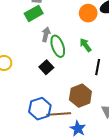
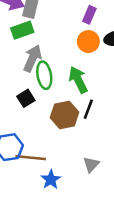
gray arrow: (46, 34) -> (32, 58), size x1.5
green arrow: (85, 45) -> (78, 80), size x1.5
brown hexagon: (80, 96) -> (65, 115), moved

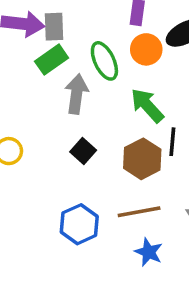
green ellipse: (44, 75) -> (104, 61), moved
brown line: (31, 158) -> (139, 212), moved

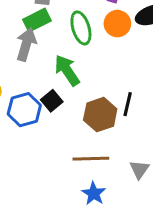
gray arrow: (77, 94) -> (26, 44), moved
green arrow: (147, 105) -> (67, 70), moved
blue hexagon: (79, 224) -> (24, 110), moved

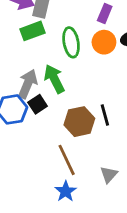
gray arrow: (26, 44) -> (28, 84), moved
black line: (128, 104) -> (105, 115), turned -35
brown line: (91, 159) -> (67, 160), turned 60

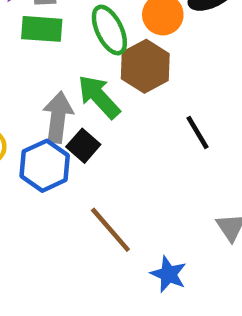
green rectangle: (33, 31) -> (42, 29), turned 40
brown hexagon: (79, 122) -> (145, 66), moved
brown line: (67, 160) -> (110, 230), moved

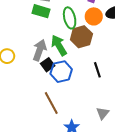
blue hexagon: (45, 166) -> (61, 72), moved

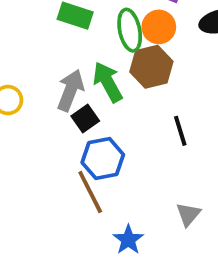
orange circle: (94, 16) -> (159, 27), moved
blue hexagon: (61, 72) -> (103, 159), moved

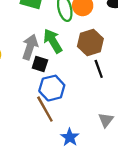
brown hexagon: (151, 67) -> (90, 43), moved
black square: (85, 118) -> (40, 64), turned -35

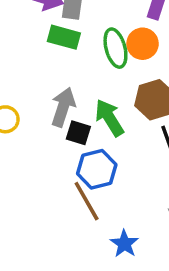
green arrow: (53, 41) -> (109, 118), moved

